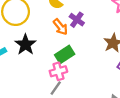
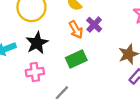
pink cross: (58, 71) -> (35, 72), moved

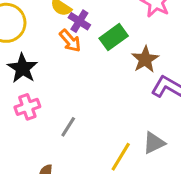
purple cross: (94, 25) -> (79, 21), moved
green rectangle: (76, 59) -> (114, 37), moved

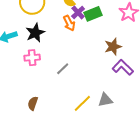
green rectangle: (114, 37) -> (93, 14), moved
gray line: (68, 127) -> (63, 69), moved

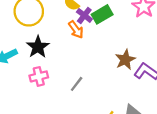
brown star: (113, 47) -> (125, 60), moved

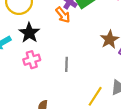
gray line: (77, 84) -> (67, 64), turned -32

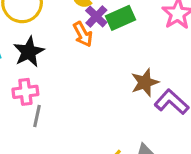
gray line: (67, 64) -> (37, 116), moved

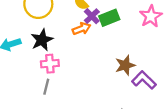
orange arrow: (83, 34) -> (82, 29), turned -84
pink cross: (25, 92) -> (50, 64), moved

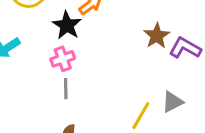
black star: (42, 40) -> (67, 25), moved

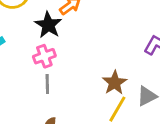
brown star: (157, 36) -> (115, 83), moved

